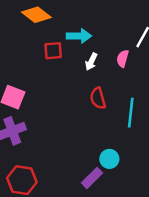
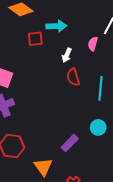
white arrow: (91, 62) -> (67, 55), moved
cyan circle: (109, 159) -> (98, 127), moved

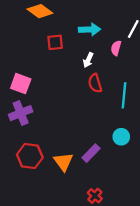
cyan arrow: (56, 26) -> (90, 29), moved
orange triangle: (43, 167) -> (63, 162), moved

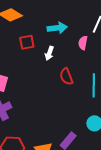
white arrow: (88, 60) -> (49, 53), moved

